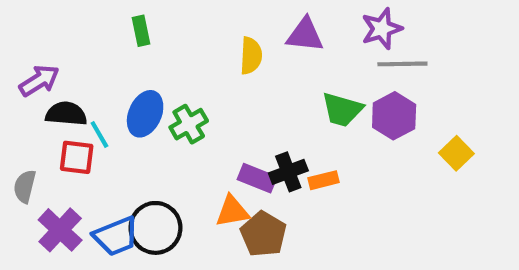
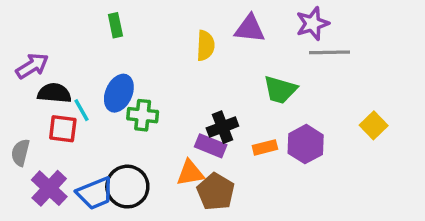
purple hexagon: (394, 116) -> (306, 144), moved
green cross: (189, 124) -> (143, 115), moved, turned 36
black cross: (288, 172) -> (222, 127), moved

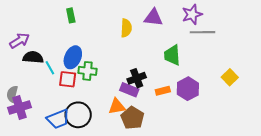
green trapezoid: (280, 90) -> (172, 55), turned 70
red square: (63, 129) -> (68, 79), moved
purple cross: (49, 188) -> (20, 107), moved, turned 30

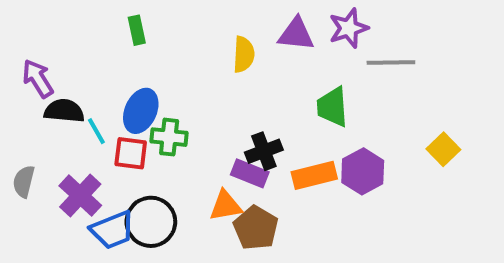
purple star: (192, 14) -> (349, 28), moved
purple arrow: (20, 41) -> (38, 79), turned -90
orange rectangle: (163, 91) -> (314, 175), size x1.5
purple cross: (20, 107) -> (80, 196), moved, turned -30

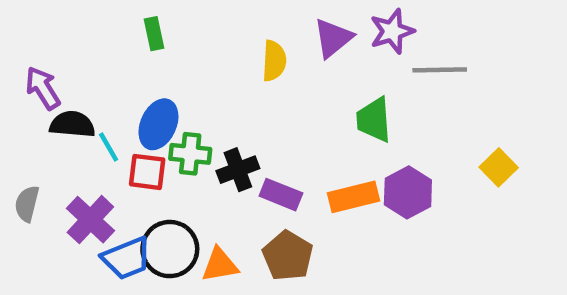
purple triangle: (296, 34) -> (333, 38), turned -45
black cross: (264, 151) -> (238, 170), moved
orange triangle: (226, 206) -> (220, 265), moved

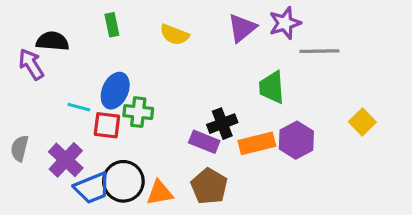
yellow semicircle: (274, 61) -> (174, 35), moved, turned 108
black semicircle: (72, 124) -> (53, 41), moved
cyan line: (109, 147) -> (79, 107), turned -45
black cross: (238, 170) -> (222, 124), moved

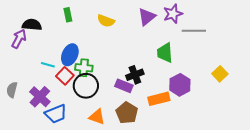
purple arrow: (31, 64) -> (19, 39), turned 60
red square: (107, 125) -> (65, 76), turned 36
orange rectangle: (257, 143) -> (159, 99), moved
black circle: (123, 181) -> (86, 86), moved
orange triangle: (160, 193) -> (97, 117), turned 30

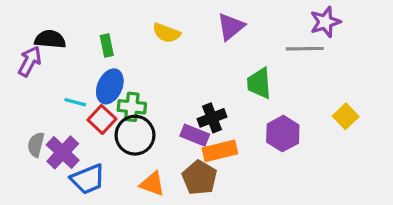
purple star: (173, 14) -> (325, 22), moved
green rectangle: (68, 15) -> (107, 46), moved
gray semicircle: (12, 90) -> (36, 145), moved
orange rectangle: (159, 99) -> (220, 151), moved

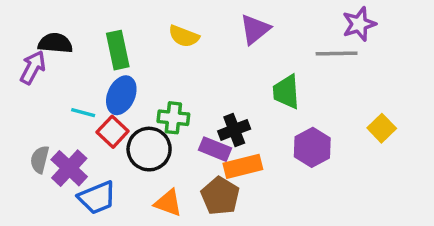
green rectangle: (107, 46) -> (118, 50), size x1.5
green cross: (132, 107) -> (173, 118), moved

